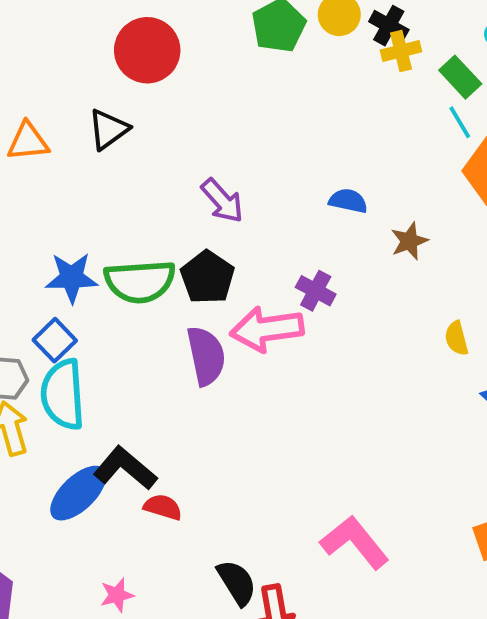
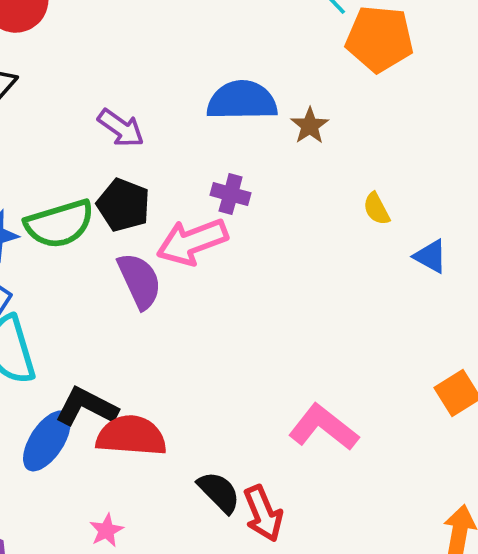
blue semicircle: (348, 201) -> (242, 100), size x1.8
red semicircle: (163, 507) -> (131, 436), size x1.8

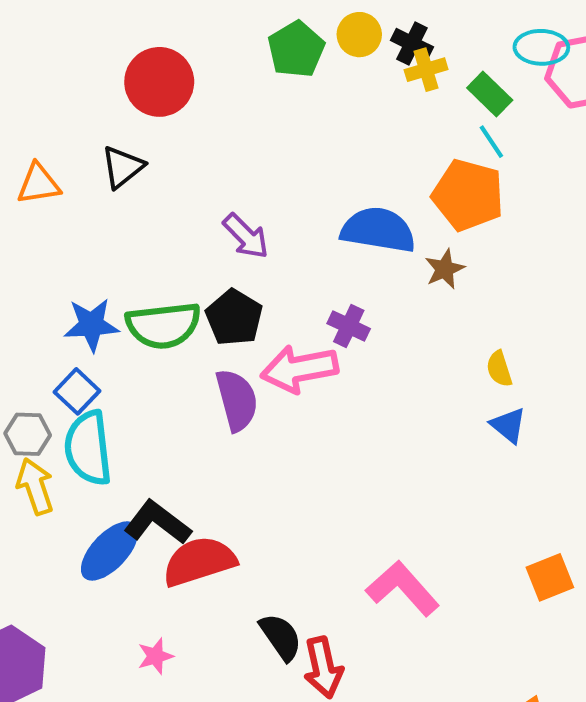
orange pentagon: (380, 39) -> (468, 195), moved
blue triangle: (431, 256) -> (508, 425), moved
red semicircle: (131, 436) -> (199, 561), turned -32

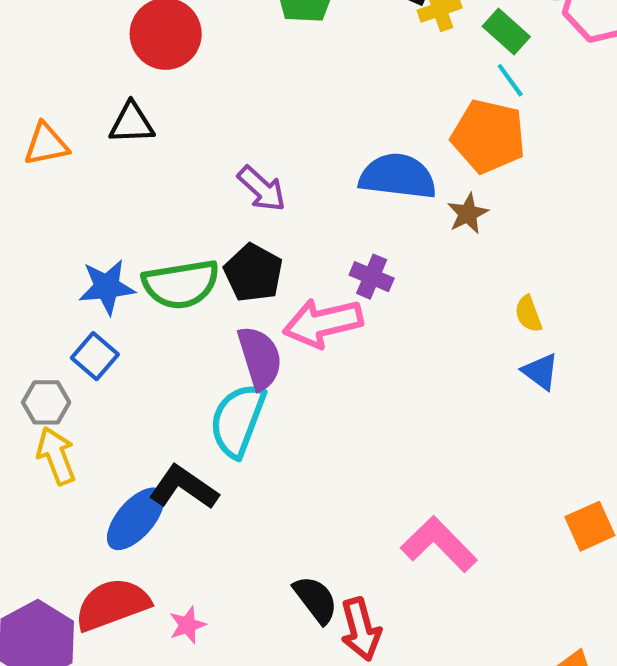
black triangle: (122, 167) -> (132, 123), turned 39
cyan semicircle: (88, 448) -> (238, 420), moved, turned 30
red semicircle: (199, 561) -> (112, 604), moved

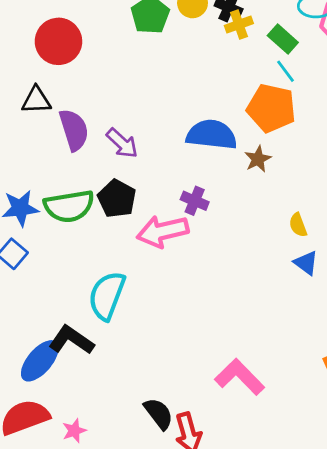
purple semicircle: (260, 358) -> (74, 130), moved

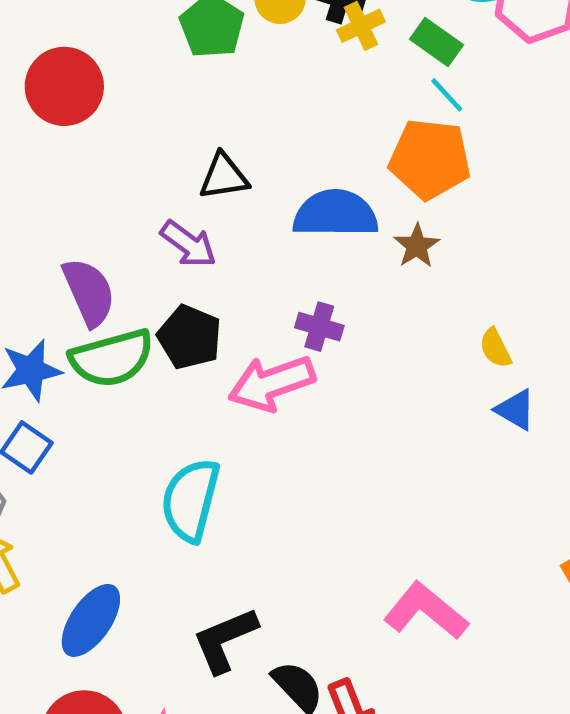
black triangle: (36, 100) -> (224, 177), moved
purple semicircle: (74, 130) -> (89, 292), moved
black L-shape: (71, 340) -> (225, 640), moved, turned -51

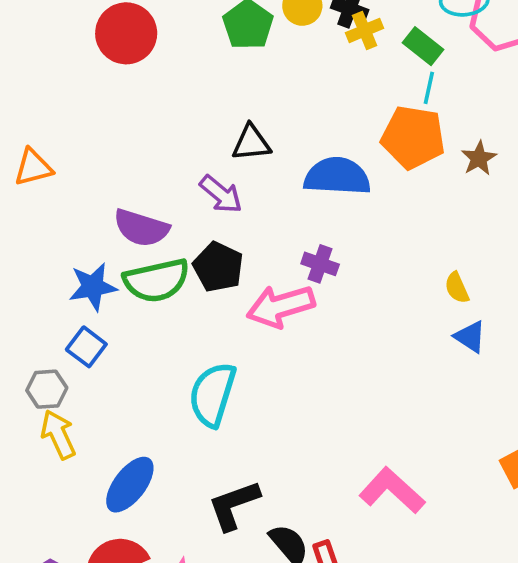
red circle: (64, 86) -> (126, 33), moved
cyan line: (447, 95) -> (429, 88), turned 52
brown star: (417, 246) -> (479, 158), moved
purple semicircle: (89, 292) -> (141, 228), turned 128

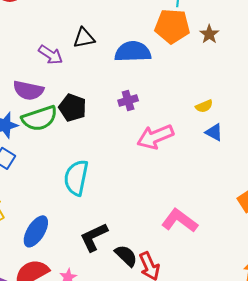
purple arrow: (221, 194) -> (51, 55), moved
purple cross: (320, 264) -> (128, 101), turned -30
yellow semicircle: (457, 288) -> (204, 106), turned -84
pink arrow: (281, 306) -> (155, 137), moved

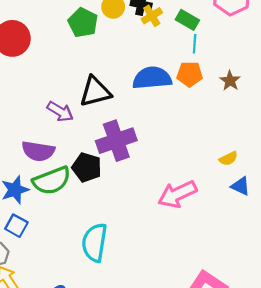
orange pentagon: (172, 26) -> (190, 74), size x0.7
black triangle: (84, 38) -> (95, 92), size x1.4
blue semicircle: (133, 52) -> (152, 78), moved
purple cross: (128, 101) -> (116, 141), moved, size x1.8

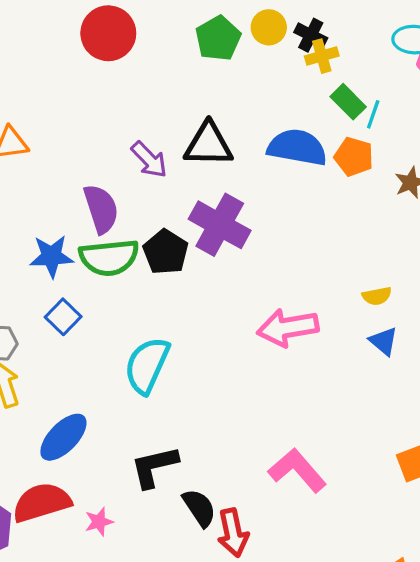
green rectangle: (187, 20) -> (348, 102), moved
purple cross: (116, 141) -> (220, 225), turned 33
purple semicircle: (38, 151) -> (101, 209), turned -132
blue square: (16, 226) -> (63, 317), moved

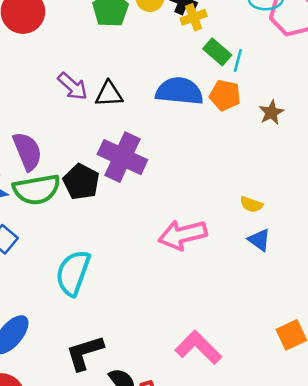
black triangle: (208, 144) -> (109, 94), size x0.7
purple arrow: (149, 160) -> (73, 86), moved
yellow semicircle: (377, 296) -> (251, 204), turned 35

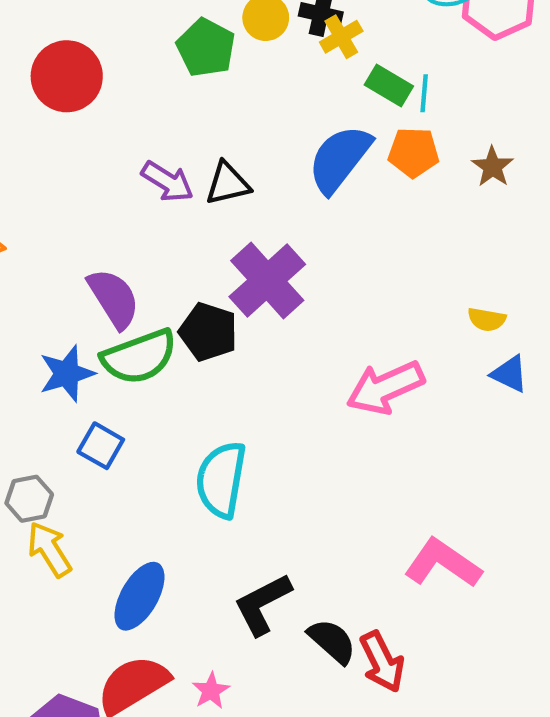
blue semicircle: (179, 91) -> (340, 159), turned -48
purple cross: (122, 157) -> (267, 281), turned 33

